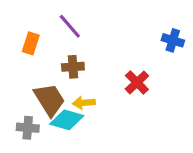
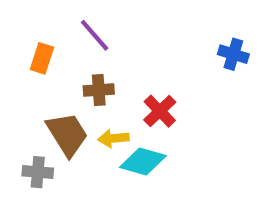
red cross: (137, 82) -> (160, 111), moved
cyan diamond: (67, 120) -> (143, 162), moved

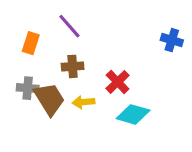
cyan diamond: (143, 162) -> (133, 114), moved
gray cross: (38, 172) -> (28, 88), moved

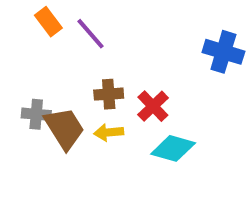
blue cross: (172, 40) -> (223, 52), size x1.4
orange rectangle: (31, 43) -> (48, 22), moved, turned -55
brown cross: (73, 66) -> (109, 94), moved

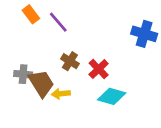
brown cross: (109, 94) -> (70, 61), turned 36
yellow arrow: (109, 132) -> (61, 94), moved

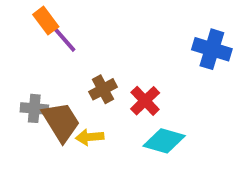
purple line: (58, 22) -> (63, 38), moved
brown cross: (70, 61) -> (103, 89), turned 30

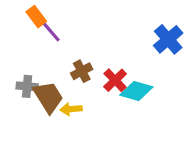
blue cross: (212, 49) -> (168, 39), turned 32
cyan diamond: (164, 141) -> (136, 91), moved

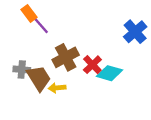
brown cross: (82, 71) -> (66, 57), size x1.5

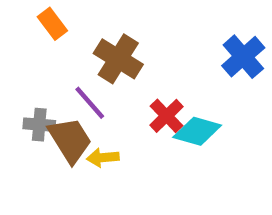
purple line: (40, 24) -> (90, 103), moved
brown cross: (66, 57) -> (118, 59), moved, turned -30

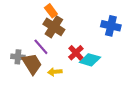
orange rectangle: (52, 24) -> (51, 11), moved
blue cross: (243, 57) -> (111, 26), turned -36
yellow arrow: (103, 158) -> (55, 72), moved

